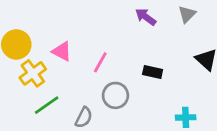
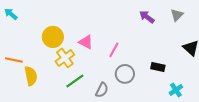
black rectangle: (153, 72) -> (158, 67), moved
cyan cross: (186, 117) -> (176, 90), turned -32

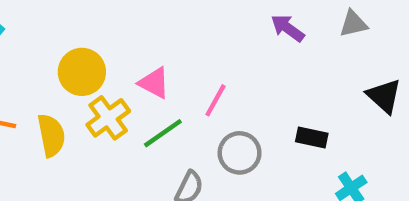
gray triangle: (177, 15) -> (353, 24), turned 32
yellow semicircle: (31, 76) -> (51, 135), moved
green line: (75, 81) -> (163, 133), moved

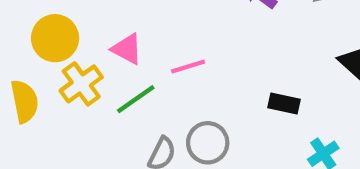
pink line: (215, 100) -> (188, 66), turned 44
gray circle: (240, 153) -> (208, 143), moved

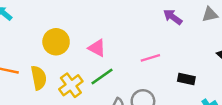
pink line: (188, 66) -> (150, 58), moved
yellow cross: (81, 84) -> (71, 85), moved

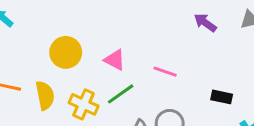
pink line: (150, 58) -> (165, 72), moved, turned 36
yellow cross: (71, 85) -> (84, 104), turned -30

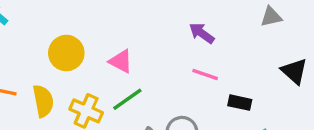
purple arrow: (205, 23) -> (202, 33), moved
pink line: (165, 72) -> (205, 74), moved

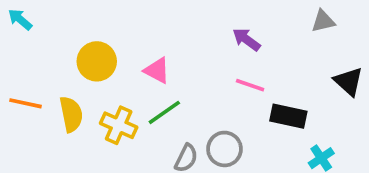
black rectangle: (240, 103) -> (288, 116), size x1.4

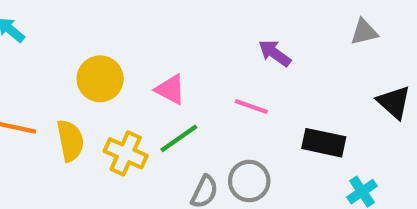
pink line: (250, 85) -> (251, 106), moved

